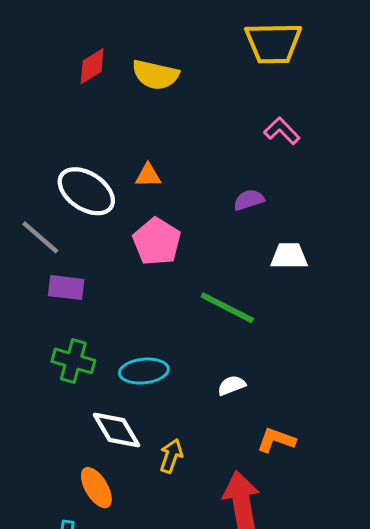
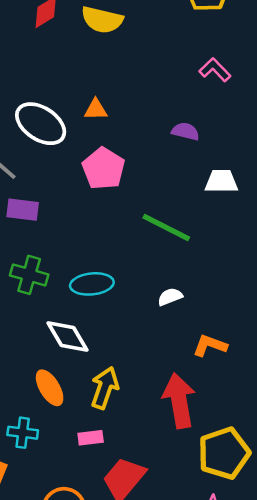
purple semicircle: (249, 200) -> (185, 131), turned 32
yellow arrow: (171, 456) -> (105, 388), moved, size x1.4

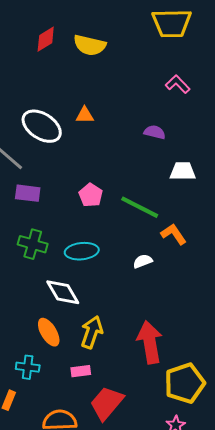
pink pentagon: (103, 169) -> (91, 195), moved, size x0.7
orange L-shape: (210, 345) -> (174, 234), moved, turned 36

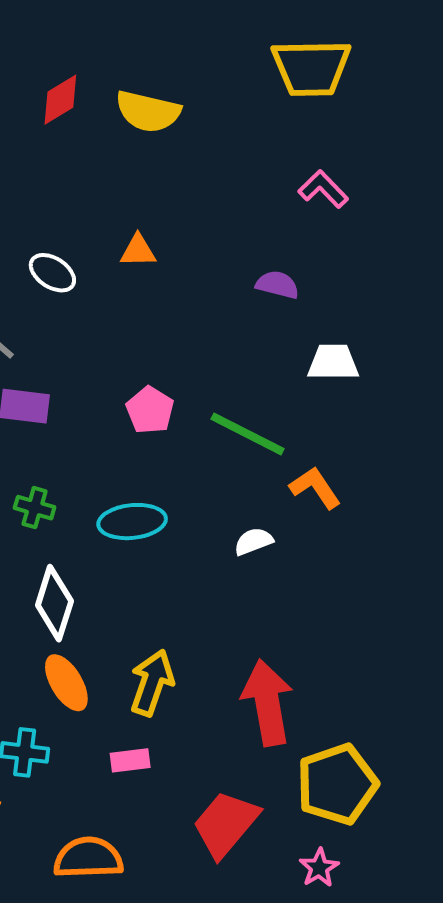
white ellipse: (42, 126) -> (52, 273), size x0.6
green cross: (33, 244) -> (35, 508), size x0.7
white diamond: (63, 292) -> (54, 603), moved, turned 48
red trapezoid: (107, 403) -> (226, 824), moved

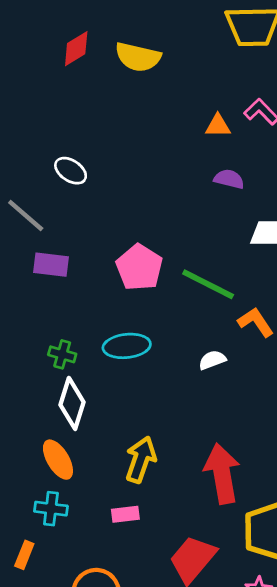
orange triangle: (138, 251) -> (218, 126), moved
pink pentagon: (150, 410) -> (139, 267), size x1.4
green cross: (35, 508) -> (62, 354), moved
orange ellipse: (66, 683) -> (58, 460), moved

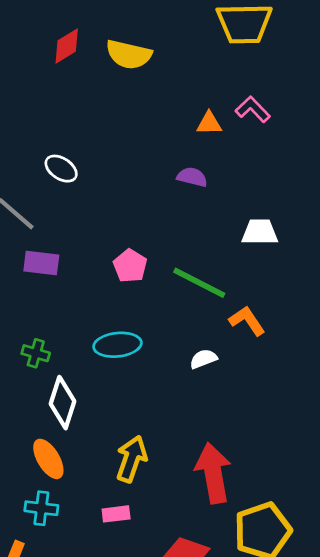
purple semicircle: (229, 179) -> (192, 177), moved
pink pentagon: (139, 267) -> (130, 266), size x0.7
green cross: (62, 354) -> (36, 353), moved

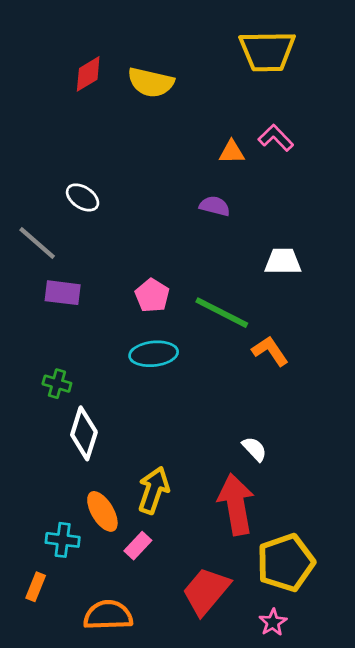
cyan ellipse: (117, 345) -> (154, 354), moved
white semicircle: (203, 359) -> (254, 449), moved, turned 68
orange ellipse: (48, 459) -> (102, 511), moved
pink rectangle: (116, 514) -> (138, 546), turned -40

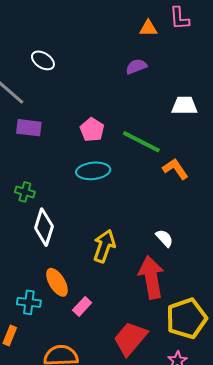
pink L-shape: (276, 138) -> (179, 18), turned -140
purple semicircle: (215, 206) -> (136, 66), turned -35
yellow arrow: (154, 490) -> (104, 246), moved

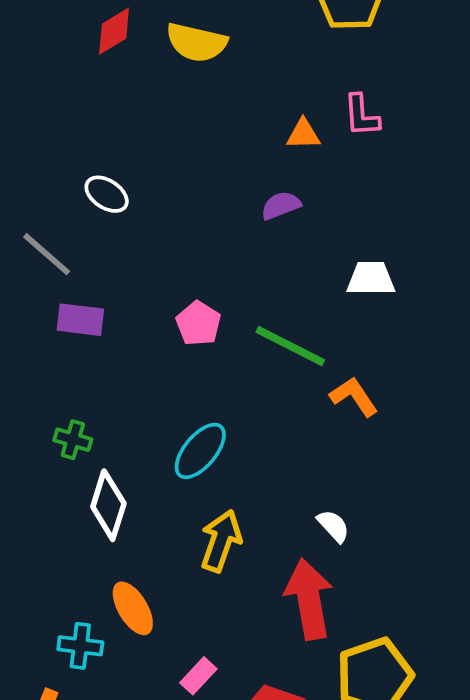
cyan ellipse: (93, 171) -> (200, 451), moved, turned -44
pink rectangle: (82, 306) -> (198, 676), moved

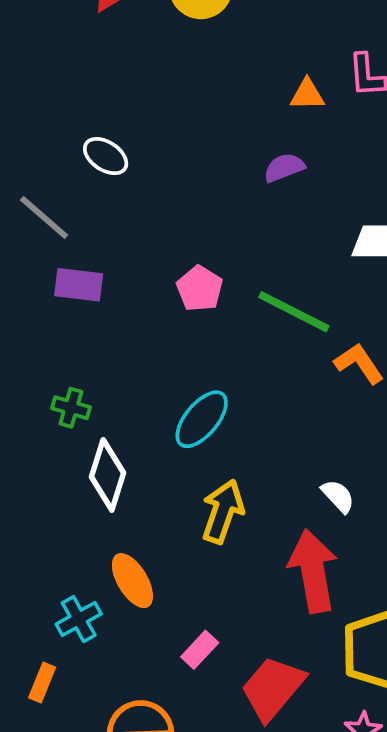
cyan cross: (80, 646) -> (79, 619), turned -36

